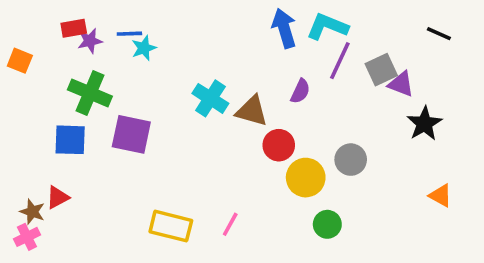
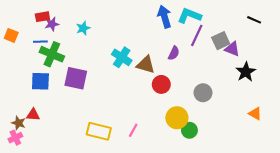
blue line: (129, 34) -> (40, 42), moved
yellow circle: (306, 178) -> (177, 118), moved
red triangle: (58, 197) -> (33, 115), turned 32

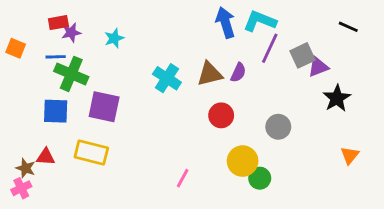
purple triangle: (232, 49) -> (318, 67), turned -42
brown triangle: (146, 65) -> (210, 74), moved, turned -30
orange triangle: (255, 114) -> (350, 155), turned 40
yellow rectangle: (99, 131) -> (91, 152), moved

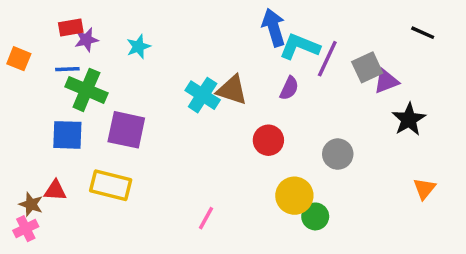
cyan L-shape: (260, 21) -> (300, 47), moved
brown triangle: (210, 74) -> (232, 90), moved, turned 32
pink line: (183, 178) -> (206, 218), moved

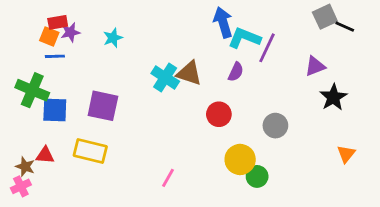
orange square: (19, 59) -> (49, 36), moved
gray square: (367, 67) -> (325, 17), moved
green cross: (86, 90) -> (32, 90), moved

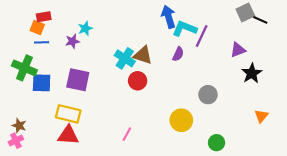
purple star: (70, 32) -> (72, 41), moved
red circle: (219, 114) -> (138, 81), moved
red triangle: (45, 155) -> (68, 135), moved, size x1.5
green circle: (257, 176) -> (217, 143), moved

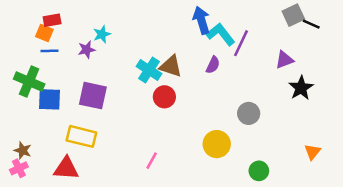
cyan L-shape: (185, 28) -> (221, 34), turned 30
orange triangle: (261, 116) -> (312, 152), moved
red triangle: (68, 135) -> (66, 168), moved

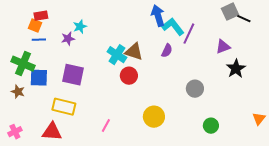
yellow circle: (217, 144) -> (154, 117), moved
brown star: (23, 150) -> (18, 92), moved
orange triangle: (312, 152) -> (259, 119), moved
pink line: (152, 161) -> (106, 126), moved
green circle: (259, 171) -> (211, 126), moved

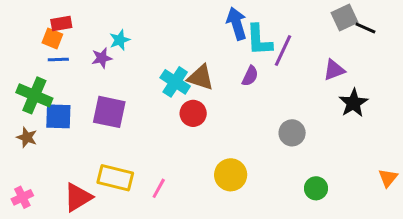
cyan L-shape: (173, 27) -> (259, 40), turned -145
yellow rectangle: (64, 107) -> (115, 178), moved
red triangle: (52, 132) -> (78, 197), turned -35

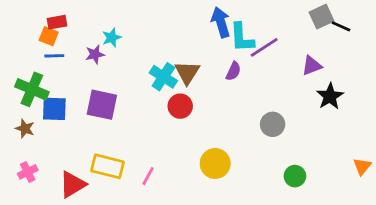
purple line: (283, 50) -> (264, 47), turned 32
brown triangle: (201, 77) -> (187, 73), turned 44
pink cross: (22, 197) -> (28, 172), moved

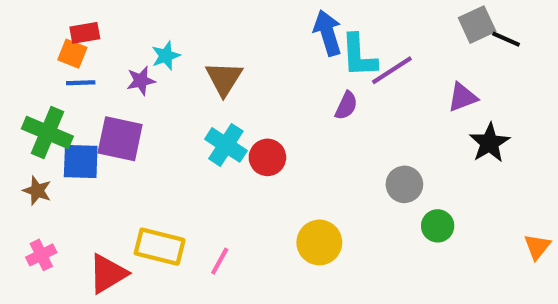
brown triangle: (187, 73) -> (224, 79), moved
cyan cross: (163, 77) -> (226, 145), moved
purple square: (102, 105) -> (120, 139), moved
green circle: (295, 176) -> (438, 226), moved

